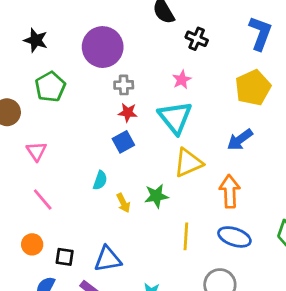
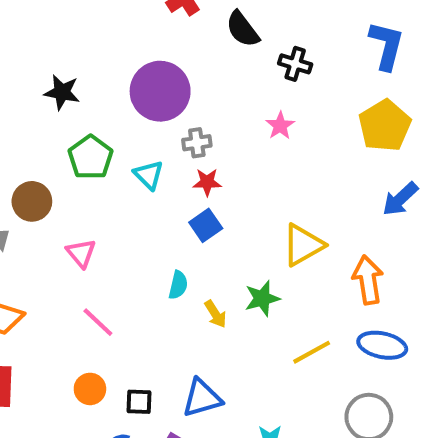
cyan triangle: (175, 117) -> (149, 175), moved, size x0.6
blue arrow: (240, 140) -> (400, 199), moved
yellow line: (186, 236) -> (312, 352), turned 64

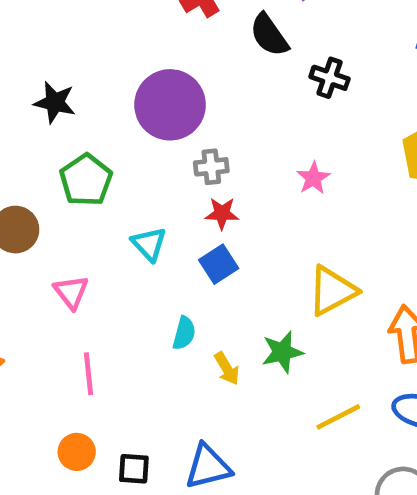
pink star: (280, 126) -> (313, 178), moved
cyan triangle: (149, 175) -> (149, 244), moved
pink line: (98, 322) -> (89, 374), turned 39

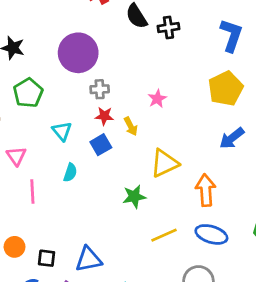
black cross: (330, 78) -> (168, 28), moved, turned -30
cyan semicircle: (184, 333) -> (70, 173), moved
yellow arrow: (227, 369) -> (131, 126), moved
pink line: (89, 374) -> (32, 191), moved

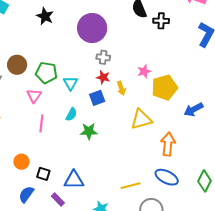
yellow pentagon: (226, 89) -> (165, 88), moved
green pentagon: (28, 93) -> (46, 73), moved, turned 30
green star: (134, 197) -> (89, 131), moved
yellow line: (164, 235) -> (131, 186), moved

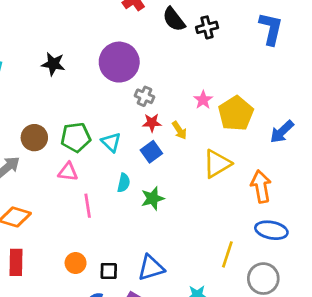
gray cross: (103, 57) -> (144, 96), turned 32
pink triangle: (34, 96) -> (68, 172), turned -42
yellow line: (131, 186) -> (227, 254), turned -42

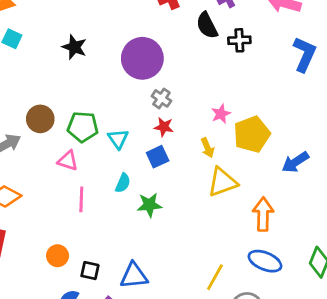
yellow arrow: (179, 130) -> (207, 148), moved

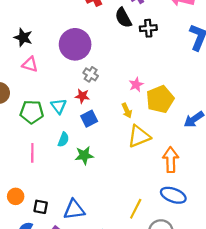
green pentagon: (83, 127) -> (32, 112), moved
red star: (164, 127) -> (82, 96), moved
pink triangle: (68, 161) -> (30, 64), moved

